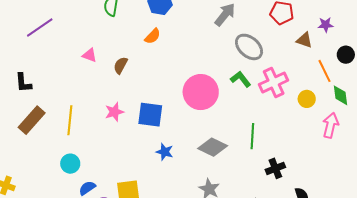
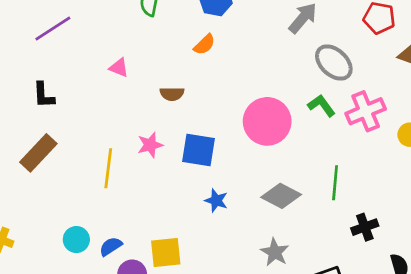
brown semicircle: (121, 65) -> (172, 94), moved, turned -120
black L-shape: (23, 83) -> (44, 95), moved
yellow line: (70, 120) -> (108, 168), moved
cyan circle: (70, 164) -> (76, 240), moved

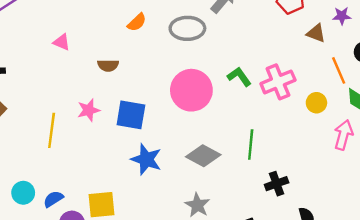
gray ellipse: (334, 63) -> (187, 28), moved, turned -44
blue star: (216, 201) -> (146, 159), size x1.5

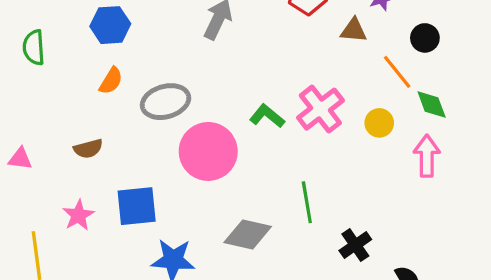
gray ellipse: (187, 28) -> (166, 102), moved
pink triangle: (62, 42) -> (20, 159), moved

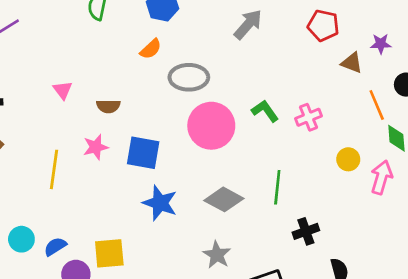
pink cross: (320, 109) -> (308, 117), size x0.7
yellow circle: (379, 123) -> (348, 159), moved
brown semicircle: (88, 149) -> (108, 106), moved
pink triangle: (20, 159) -> (63, 90), turned 30

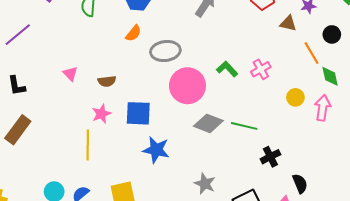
yellow line: (54, 169) -> (88, 145), moved
green line: (277, 187) -> (244, 126), turned -75
gray diamond: (224, 199) -> (208, 123), moved

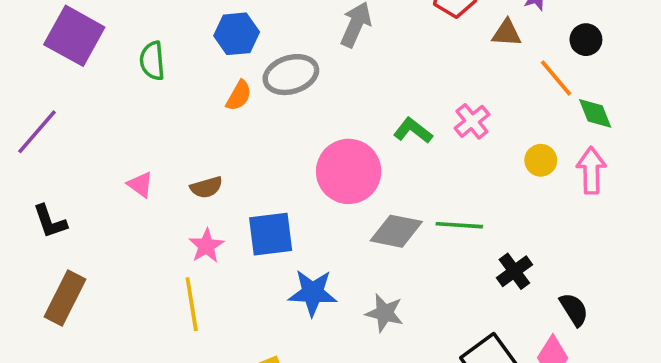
gray ellipse: (165, 51) -> (291, 75), moved
gray star: (205, 184) -> (385, 313), moved

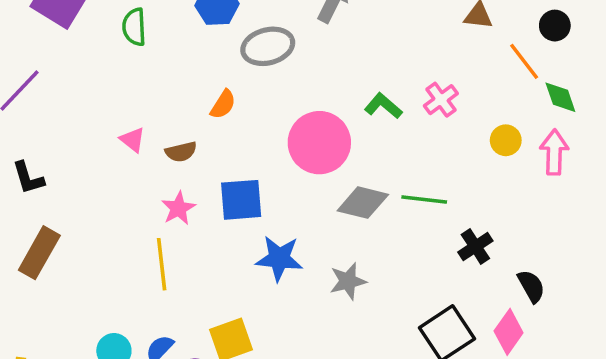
orange semicircle: (239, 96) -> (223, 104), moved
pink triangle: (140, 185) -> (133, 140), moved
gray star: (385, 313) -> (348, 281), turned -30

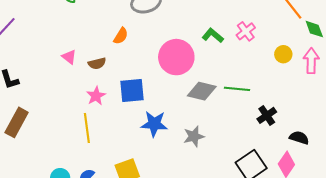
black semicircle: (531, 286) -> (299, 138), turned -42

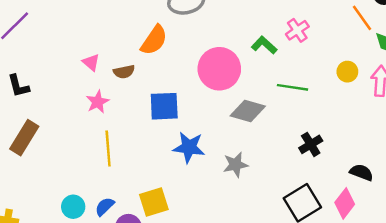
pink cross: (246, 31) -> (297, 30), moved
orange semicircle: (121, 36) -> (154, 40), size x1.5
green line: (237, 89) -> (293, 87), moved
pink star: (96, 96) -> (98, 102), moved
black cross: (267, 115) -> (311, 144), moved

